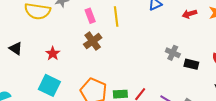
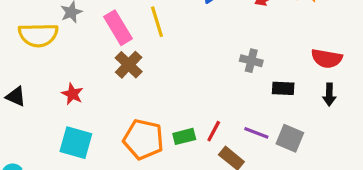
pink rectangle: (90, 16) -> (118, 28), size x1.5
black rectangle: (191, 64) -> (283, 88), moved

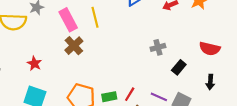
gray cross: (251, 61) -> (158, 47), turned -32
black rectangle: (283, 88) -> (179, 67), turned -56
black arrow: (329, 94) -> (210, 82), moved

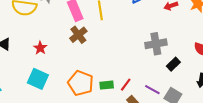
gray cross: (158, 47) -> (156, 44), size x1.5

